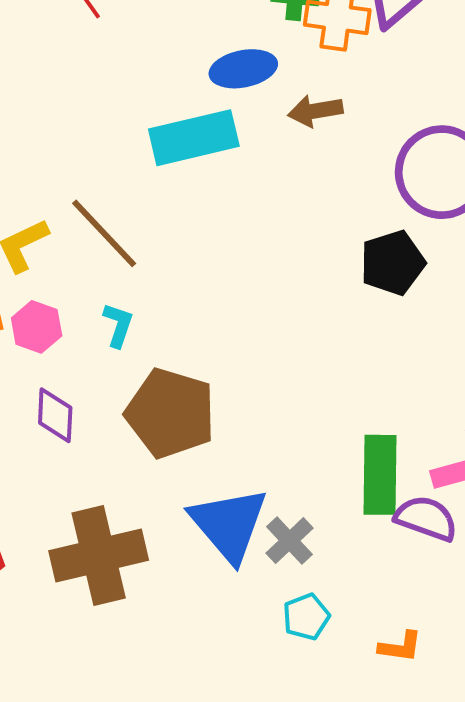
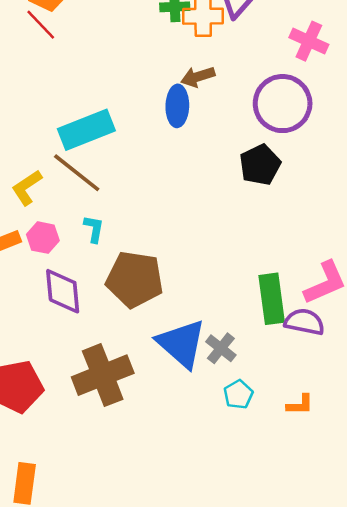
blue ellipse: (243, 69) -> (177, 106), moved, turned -69
cyan rectangle: (194, 138) -> (86, 130), moved
purple diamond: (55, 415) -> (63, 291), size x1.4

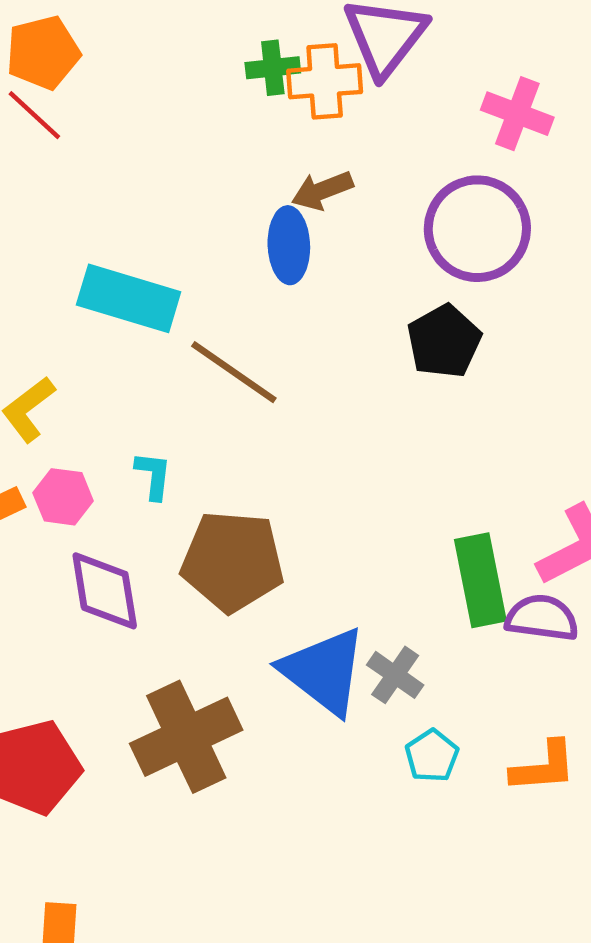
cyan rectangle: (86, 130) -> (129, 298), turned 42
brown line: (77, 173) -> (234, 372), moved
orange L-shape: (300, 405) -> (544, 767), size x1.4

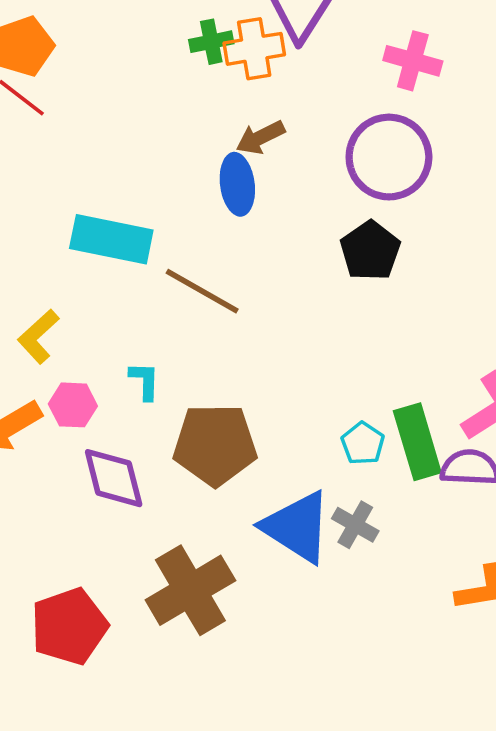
cyan pentagon: (432, 756) -> (363, 443), moved

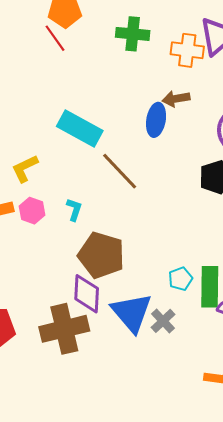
green cross: (211, 42) -> (133, 34), moved, size x1.4
purple diamond: (114, 478) -> (87, 294), moved

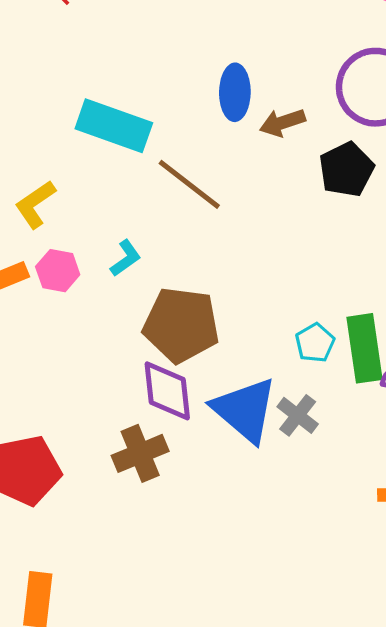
brown arrow: (176, 99) -> (283, 123), moved
cyan L-shape: (74, 210) -> (126, 258), turned 45
brown cross: (64, 329) -> (140, 453), size x0.7

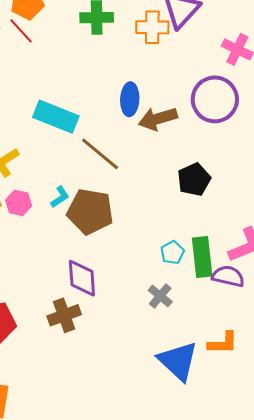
brown arrow: (283, 123) -> (158, 119), size x1.4
black pentagon: (347, 170) -> (194, 179), moved
brown pentagon: (181, 325) -> (90, 211), moved
blue triangle: (245, 410) -> (178, 361), moved

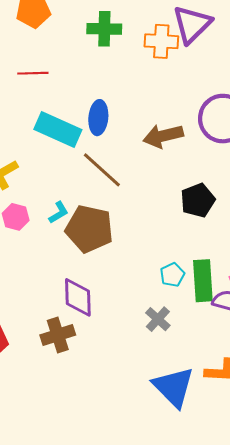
red line: (21, 31) -> (33, 73), moved, turned -52
blue ellipse: (130, 99) -> (98, 118), moved

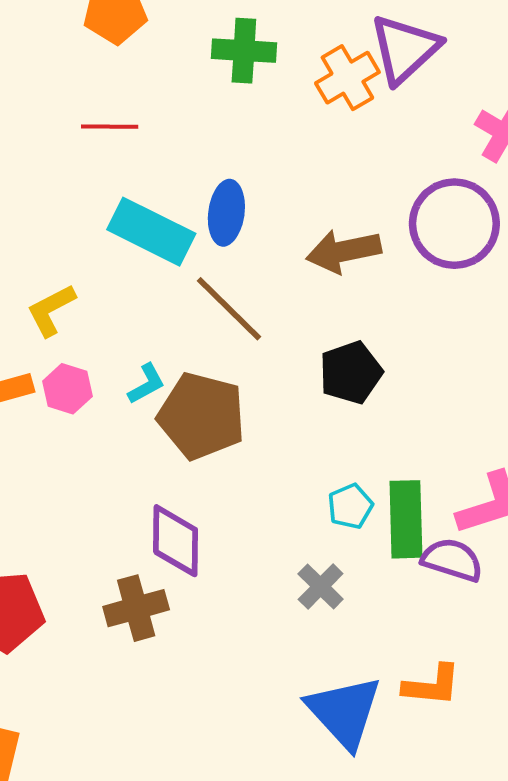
orange cross: (161, 41) -> (347, 78), turned -36
black pentagon: (198, 200) -> (351, 373), moved

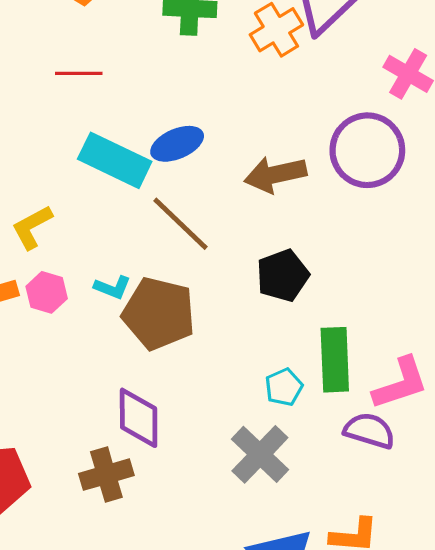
blue ellipse: (226, 213) -> (177, 144), turned 60
cyan L-shape: (147, 384) -> (112, 287), turned 51
green rectangle: (406, 519) -> (335, 360), moved
gray cross: (321, 587) -> (260, 454), size x1.5

